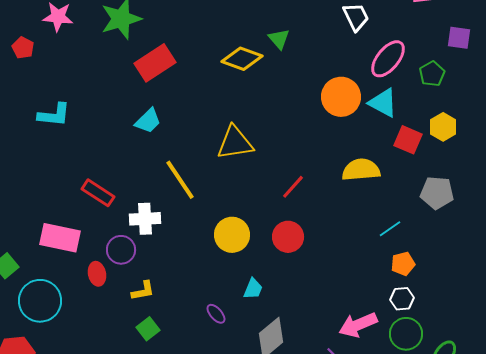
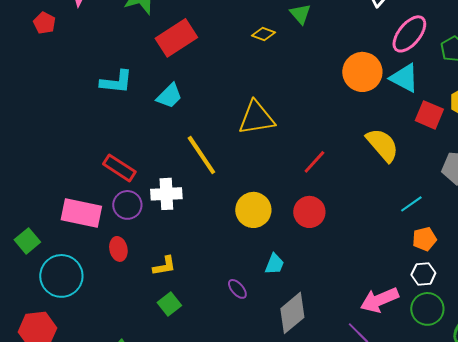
yellow diamond: (242, 59) -> (263, 34), size x0.6
cyan L-shape: (54, 115) -> (116, 82), moved
yellow semicircle: (361, 170) -> (382, 145), turned 54
purple circle: (121, 250) -> (127, 205), moved

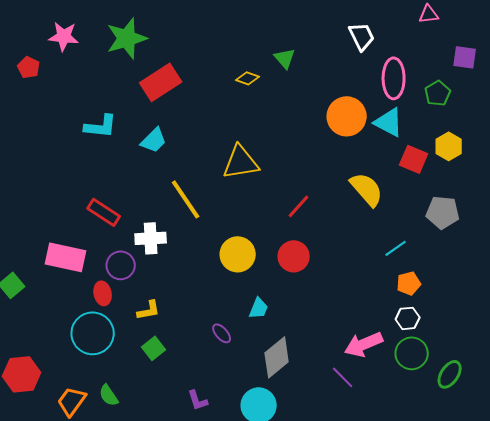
pink ellipse: (409, 34) -> (394, 78), turned -39
purple circle: (127, 205) -> (121, 265), moved
cyan circle: (61, 276) -> (93, 333), moved

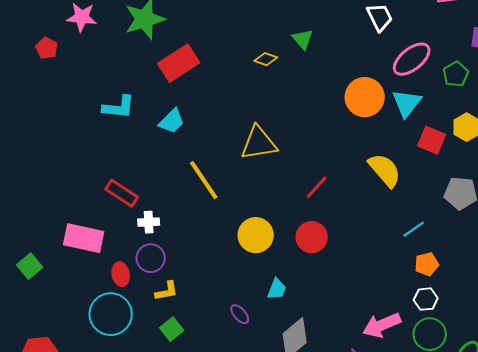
pink ellipse: (394, 78) -> (412, 59), turned 51
cyan triangle: (389, 122) -> (407, 103), turned 40
white cross: (151, 238) -> (149, 222), moved, size x0.7
purple circle: (121, 265) -> (151, 258), moved

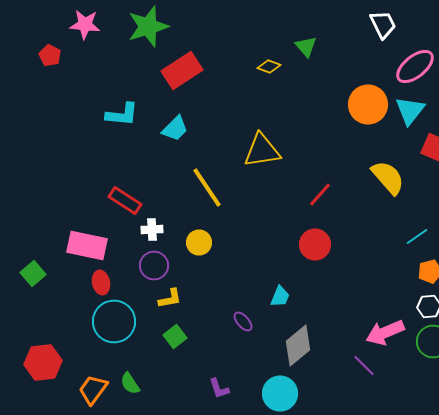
yellow circle: (256, 235) -> (199, 242), moved, size x0.7
red ellipse: (121, 274) -> (101, 282), moved

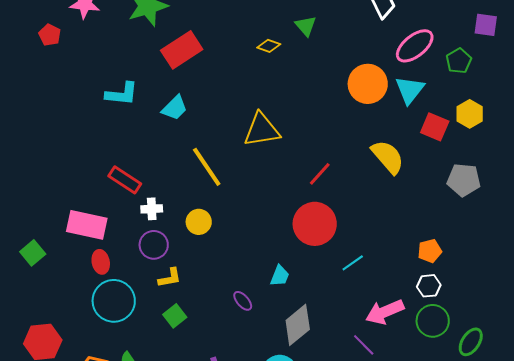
cyan line: (417, 236) -> (353, 263), moved
red circle: (315, 244) -> (315, 224), size x1.4

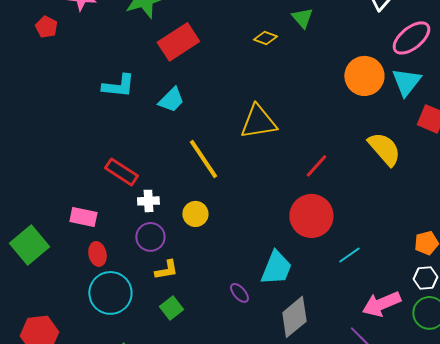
pink rectangle: (87, 225) -> (83, 217), size x0.7
green square: (33, 253) -> (29, 245), size x1.5
cyan trapezoid: (280, 276) -> (276, 268), size x1.6

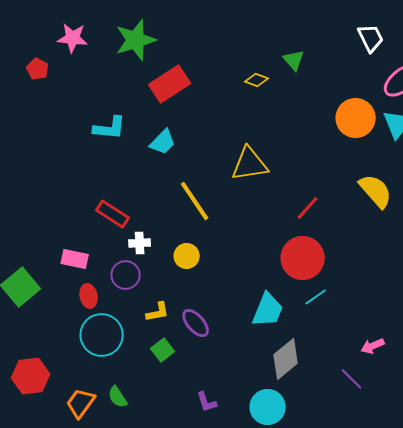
purple circle: (150, 237) -> (126, 275), moved
cyan line: (349, 255) -> (316, 297), moved
purple ellipse: (239, 293) -> (196, 323), moved, size x1.4
pink arrow: (381, 304) -> (373, 346), size x0.6

